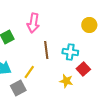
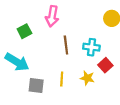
yellow line: (29, 72) -> (62, 79), moved, turned -32
gray square: (18, 88) -> (36, 85), turned 35

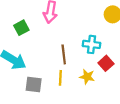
brown line: (66, 45) -> (64, 54), moved

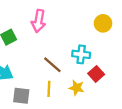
brown line: (64, 54) -> (52, 65), turned -42

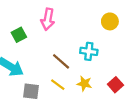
red square: (96, 74) -> (115, 85), moved
yellow line: (49, 89) -> (58, 85), turned -56

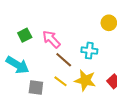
pink arrow: (48, 19) -> (51, 39), moved, turned 126
yellow star: (84, 84) -> (85, 80), size x1.5

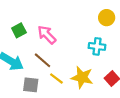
cyan cross: (89, 51) -> (97, 46), moved
brown line: (64, 60) -> (42, 60), moved

